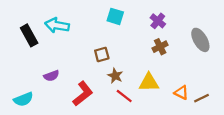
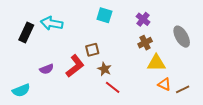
black rectangle: (29, 35) -> (26, 32), turned 54
yellow triangle: (149, 82) -> (156, 63), moved
red L-shape: (83, 94) -> (75, 66), moved

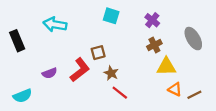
black rectangle: (26, 32) -> (17, 41), moved, turned -48

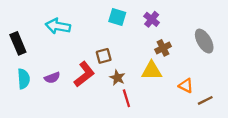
purple cross: (152, 20) -> (152, 19), moved
yellow triangle: (166, 67) -> (152, 71), moved
orange triangle: (175, 89) -> (186, 86), moved
red line: (120, 93) -> (126, 98), turned 35
cyan semicircle: (23, 96) -> (24, 79), moved, turned -72

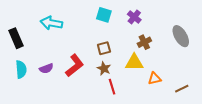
brown square: (104, 56) -> (104, 48), moved
orange triangle: (186, 86) -> (154, 79), moved, turned -40

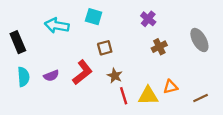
cyan square: (104, 15) -> (94, 17), moved
brown square: (104, 48) -> (105, 48), moved
yellow triangle: (134, 62) -> (148, 96), moved

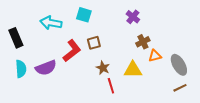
gray ellipse: (199, 40) -> (179, 65), moved
red L-shape: (82, 72) -> (72, 51), moved
purple semicircle: (51, 76) -> (46, 68), size x1.5
orange triangle: (170, 87) -> (155, 56), moved
yellow triangle: (148, 96) -> (133, 70), moved

